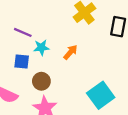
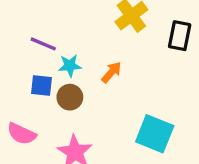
brown circle: (41, 81) -> (70, 97), moved
cyan square: (101, 95) -> (155, 134), turned -32

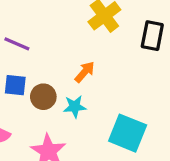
cyan star: (70, 66) -> (75, 107), moved

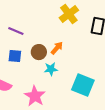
brown circle: (43, 97) -> (39, 52), moved

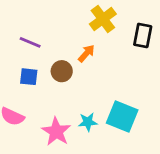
orange arrow: (57, 48) -> (86, 53), moved
cyan star: (51, 69) -> (88, 122), moved

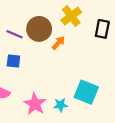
brown circle: (62, 71) -> (39, 29), moved, size x1.5
cyan star: (88, 122) -> (61, 105), moved

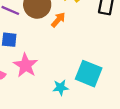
pink star: (35, 104) -> (26, 65), moved

